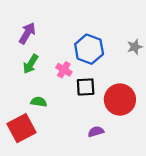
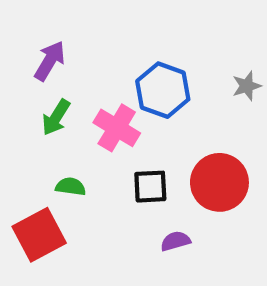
pink cross: (64, 70) -> (117, 128), size x1.5
black square: (86, 87) -> (150, 187), moved

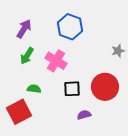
gray star: (247, 86) -> (118, 51), moved
blue hexagon: (163, 90) -> (70, 27), moved

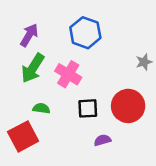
green arrow: (27, 56) -> (33, 68), size x1.4

